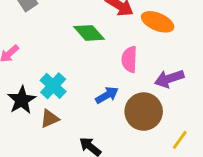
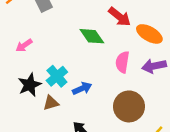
purple arrow: (169, 79) -> (154, 66), moved
blue arrow: (107, 95) -> (82, 88), moved

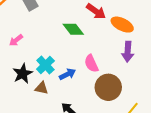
pink semicircle: (122, 62) -> (91, 63), moved, turned -30
purple arrow: (154, 66) -> (128, 52), turned -72
brown triangle: (51, 103) -> (42, 88), turned 32

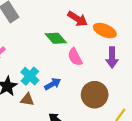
pink semicircle: (91, 63) -> (75, 57), moved

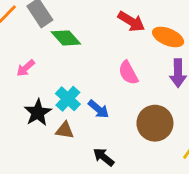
green diamond: (56, 38) -> (66, 38), moved
blue arrow: (53, 84) -> (98, 109), turned 70

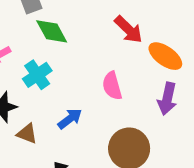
cyan cross: (68, 99) -> (37, 75), moved
blue arrow: (98, 109) -> (70, 119), turned -90

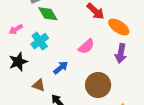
pink semicircle: (112, 86) -> (86, 46), turned -114
brown triangle: (27, 134) -> (39, 85), moved

